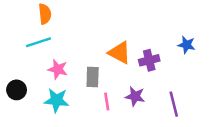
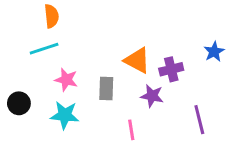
blue star: (187, 45) -> (214, 52), turned 30
purple star: (135, 96) -> (152, 96), moved
pink line: (107, 102) -> (131, 130), moved

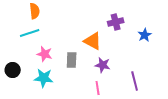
purple cross: (171, 69) -> (116, 22), moved
pink line: (131, 130) -> (98, 88), moved

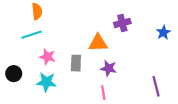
blue star: (145, 35) -> (163, 32), moved
orange triangle: (93, 41) -> (98, 43), turned -30
purple line: (135, 81) -> (156, 86), moved

